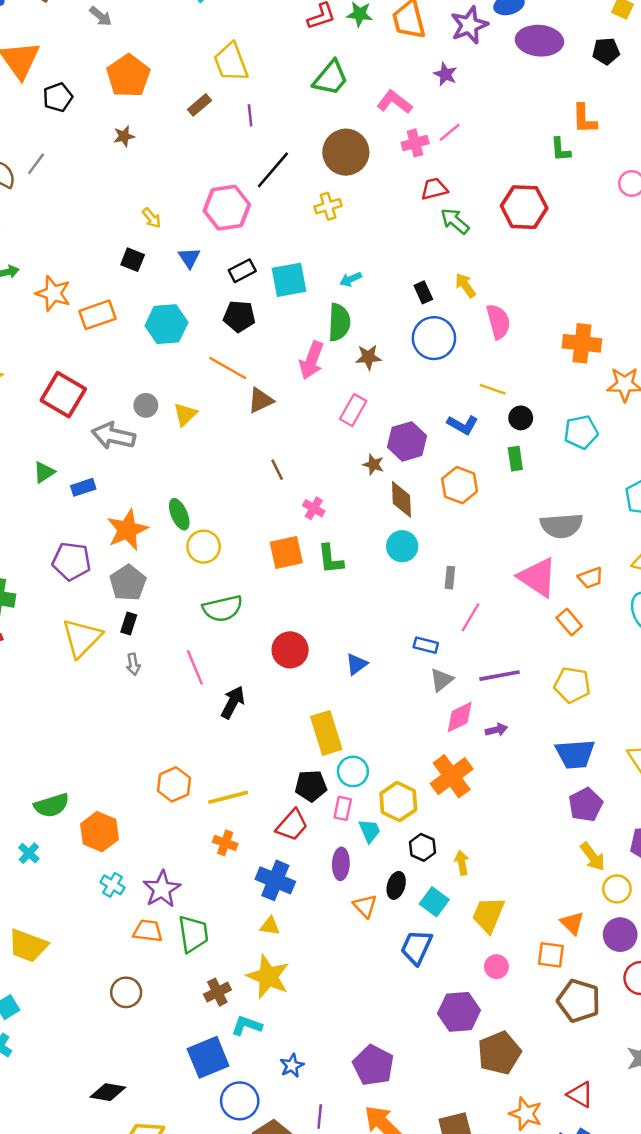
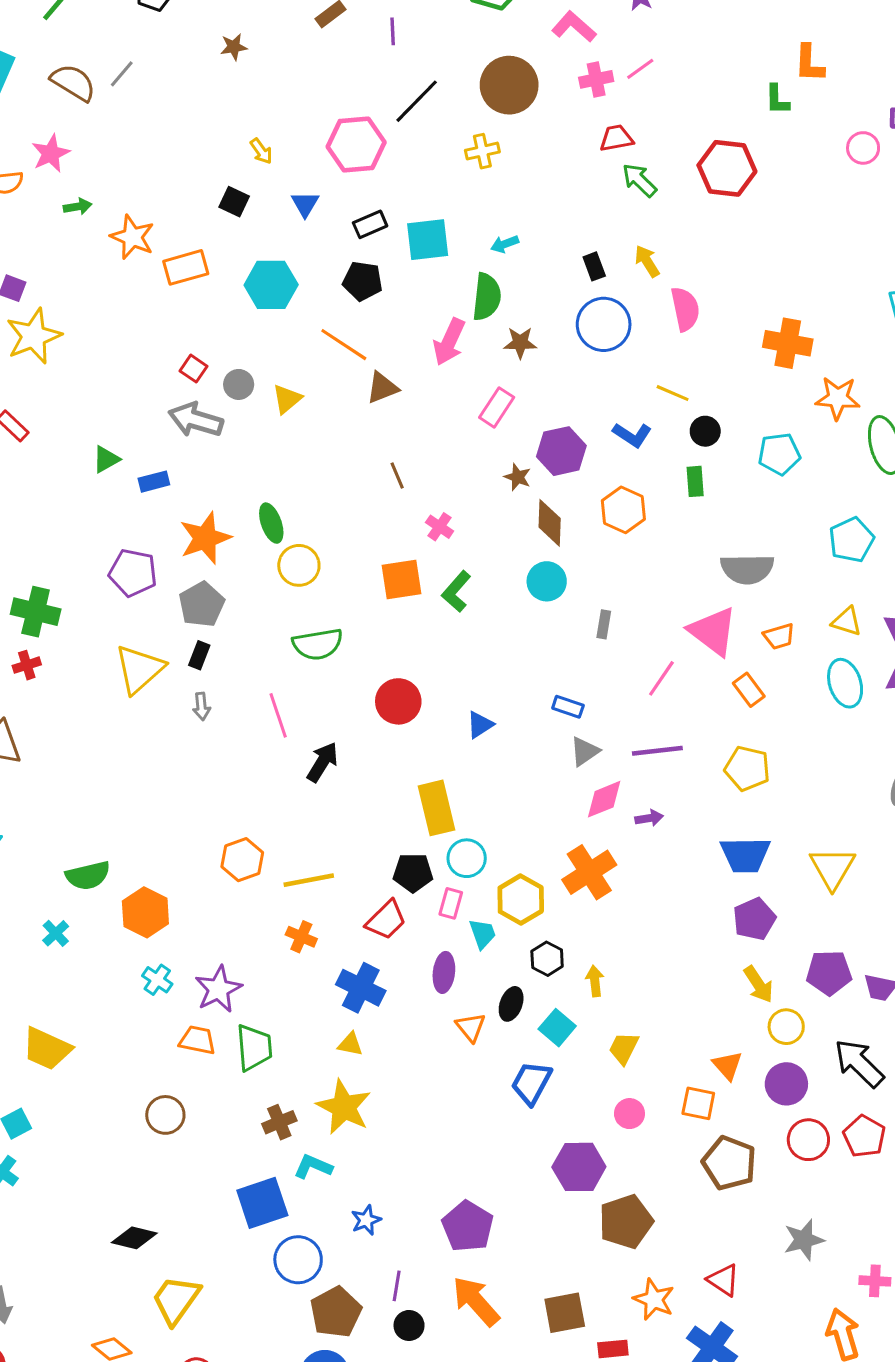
red square: (63, 395) -> (193, 369), moved, size x0.5
green L-shape: (330, 559) -> (456, 591), turned 44
pink line: (471, 617) -> (661, 678), moved
yellow trapezoid: (488, 915) -> (624, 1048), size x0.7

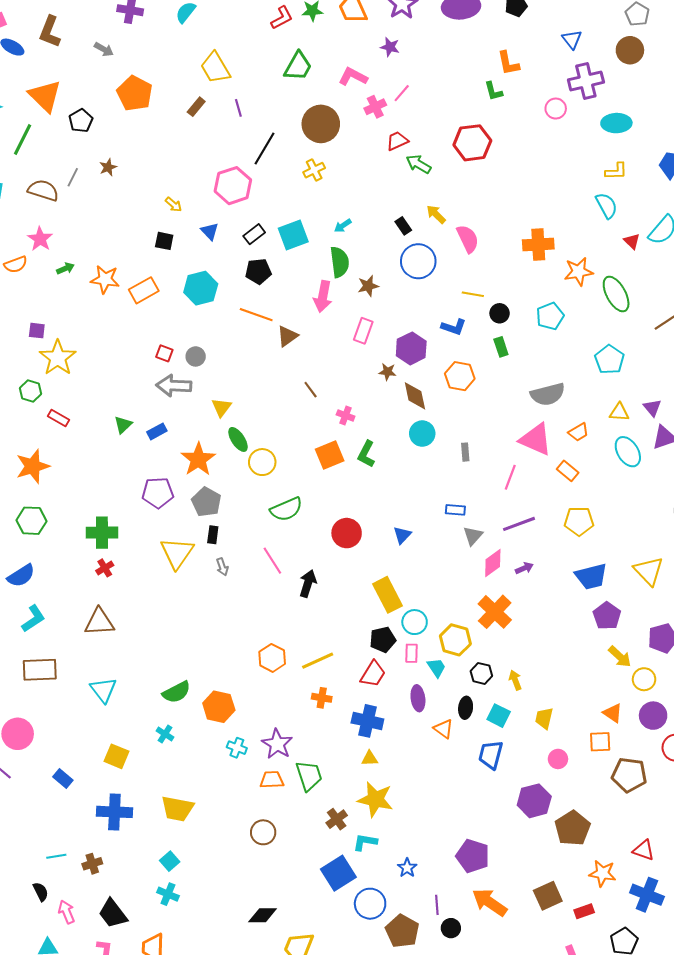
brown star: (234, 47) -> (108, 167), moved
yellow triangle: (287, 399) -> (221, 407), moved

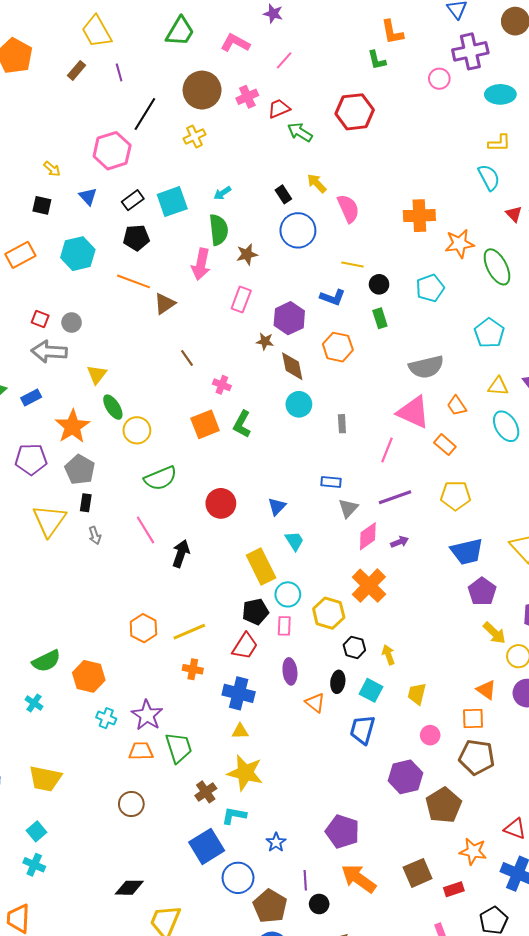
pink cross: (375, 107) -> (247, 97), moved
orange trapezoid: (579, 432) -> (457, 406), turned 85
cyan trapezoid: (436, 668) -> (294, 541), moved
brown pentagon: (629, 775) -> (477, 757), moved

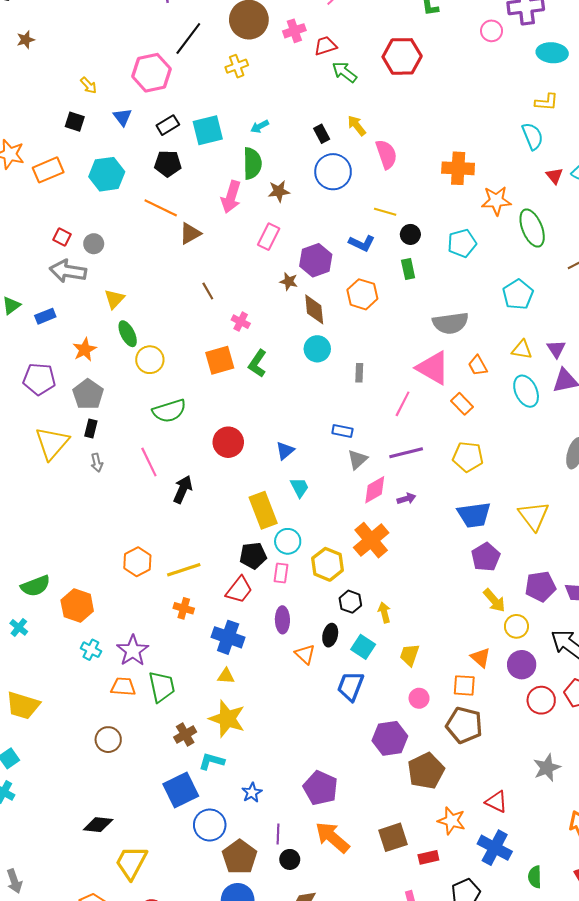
orange star: (72, 426) -> (85, 350), size x0.7

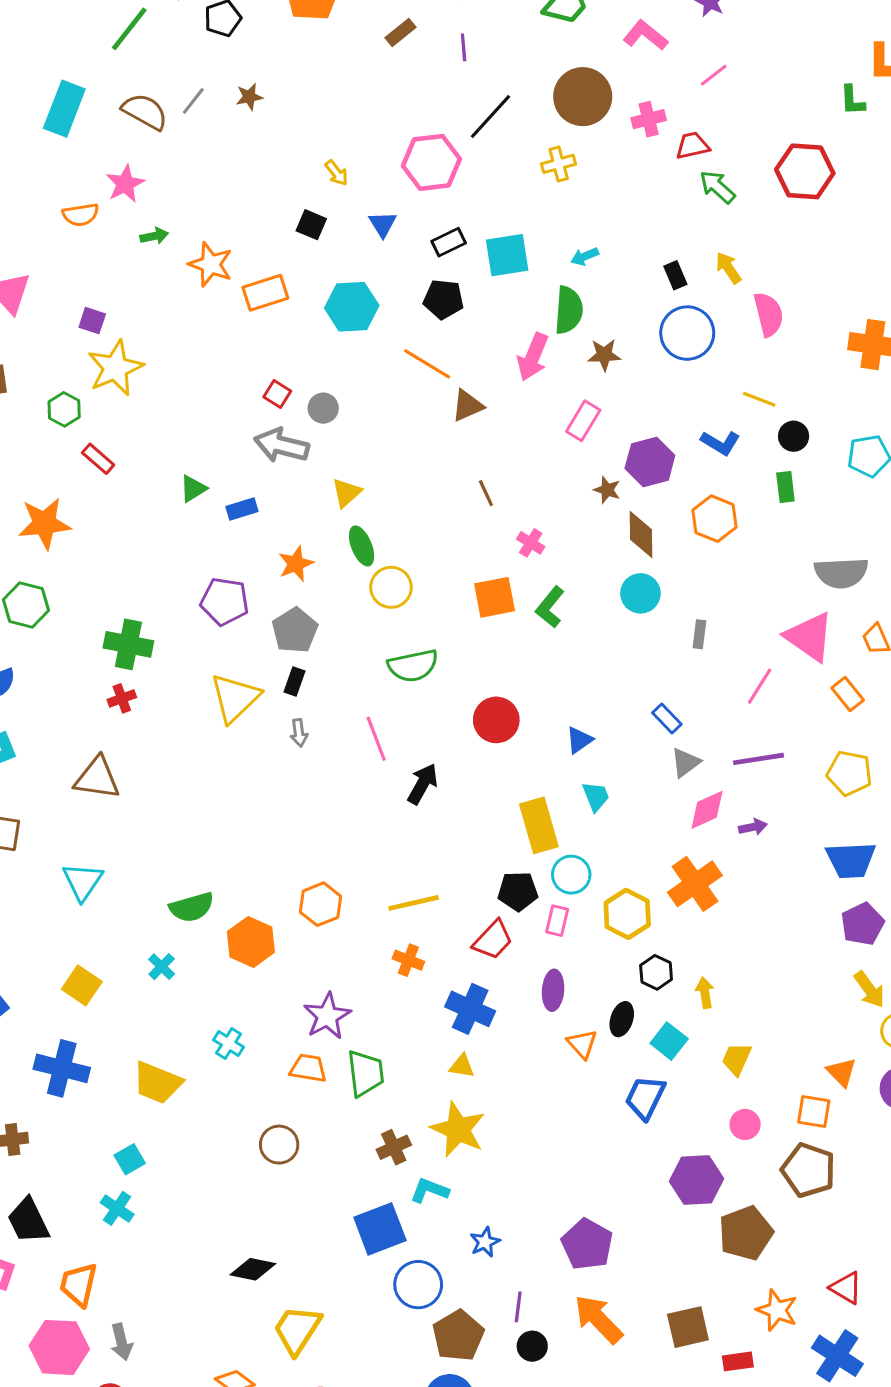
blue rectangle: (342, 431) -> (667, 718), turned 30
orange hexagon: (137, 562) -> (320, 904), moved
cyan cross: (91, 650) -> (229, 1043), moved

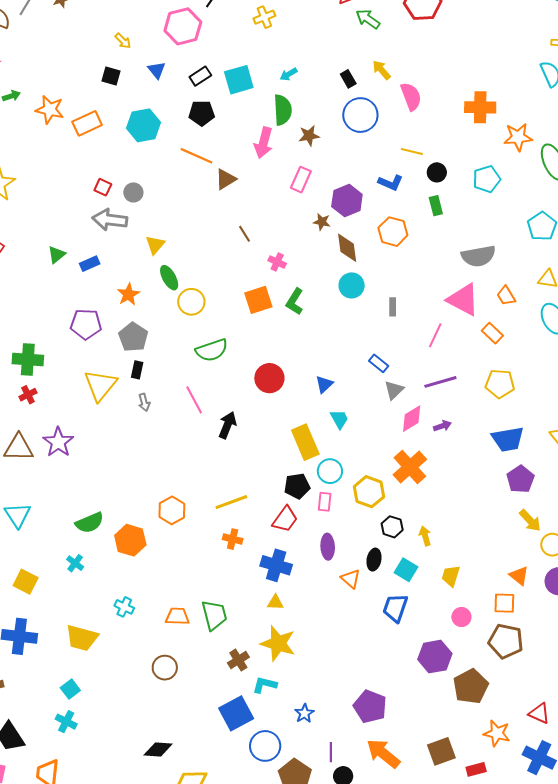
purple star: (327, 1016) -> (58, 442), moved

